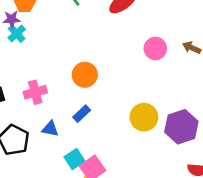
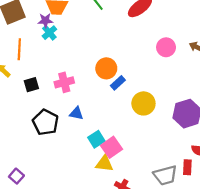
blue rectangle: (82, 114) -> (118, 83), moved
yellow circle: (144, 117) -> (143, 103), moved

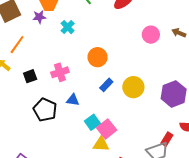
cyan cross: (49, 33) -> (68, 27), moved
orange line: (19, 49) -> (17, 45), turned 36
blue rectangle: (118, 83) -> (106, 85), moved
red rectangle: (187, 167) -> (167, 139), moved, turned 32

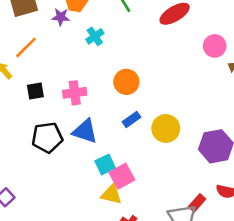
pink circle: (151, 35) -> (215, 46), moved
blue triangle: (73, 100) -> (85, 131), size x1.5
black pentagon: (45, 110) -> (47, 138), turned 30

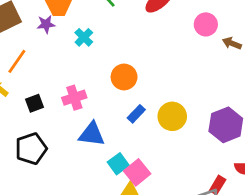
black pentagon: (47, 138) -> (31, 149), moved

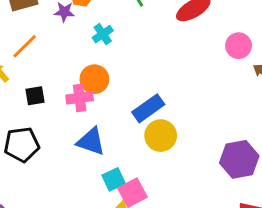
orange circle: (124, 77) -> (94, 79), moved
blue rectangle: (136, 114) -> (148, 108), moved, size x1.5
yellow circle: (172, 116) -> (161, 136), moved

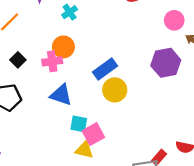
black square: (35, 96) -> (18, 60), turned -35
purple hexagon: (239, 159) -> (166, 63), moved
cyan square: (114, 179) -> (79, 124), turned 36

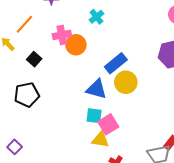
cyan cross: (70, 12) -> (97, 17), moved
pink cross: (52, 61) -> (62, 35), moved
blue triangle: (61, 95) -> (96, 89), moved

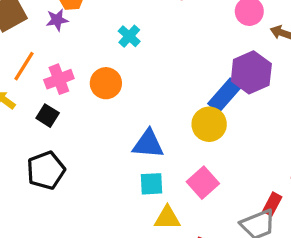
pink cross: (62, 35) -> (59, 79), moved
blue rectangle: (116, 63) -> (224, 96), moved
yellow circle: (126, 82) -> (209, 124), moved
pink square: (108, 124) -> (203, 183), moved

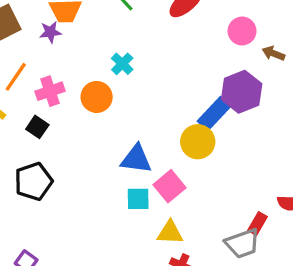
cyan cross: (129, 36) -> (122, 64), moved
pink square: (203, 183) -> (169, 186), moved
yellow triangle: (167, 218) -> (170, 232), moved

